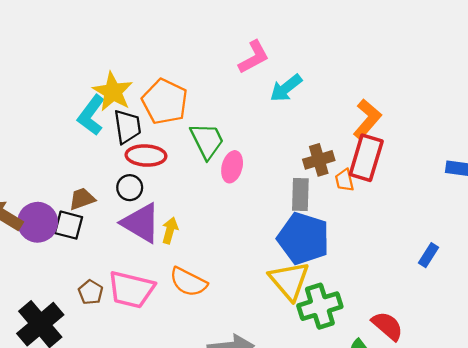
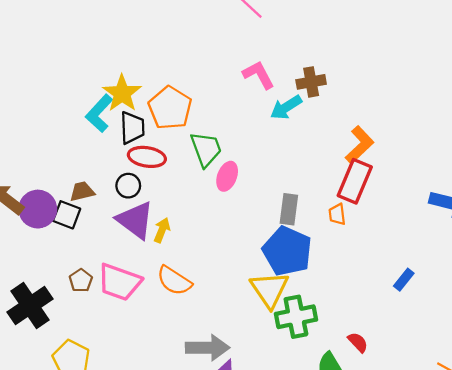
pink L-shape: (254, 57) -> (259, 75), turned -96
brown cross: (319, 160) -> (311, 82), moved
orange trapezoid: (344, 180) -> (337, 214), moved
red semicircle: (387, 326) -> (358, 342), size x0.7

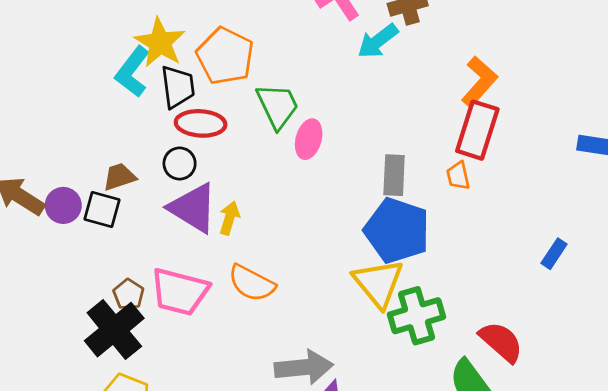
purple circle: (38, 209) -> (63, 205), size x0.7
black cross: (30, 306) -> (114, 330), moved
red semicircle: (358, 342) -> (501, 342), size x1.6

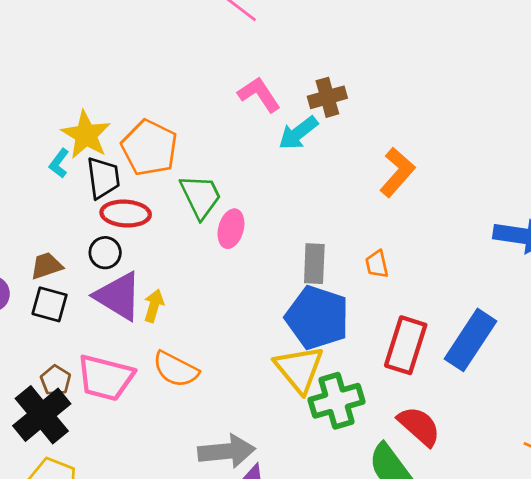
cyan L-shape: (132, 72) -> (59, 163), size x0.6
red rectangle: (477, 130) -> (406, 345), moved
black square: (102, 209) -> (50, 304), moved
blue rectangle: (554, 254) -> (471, 340), size x2.0

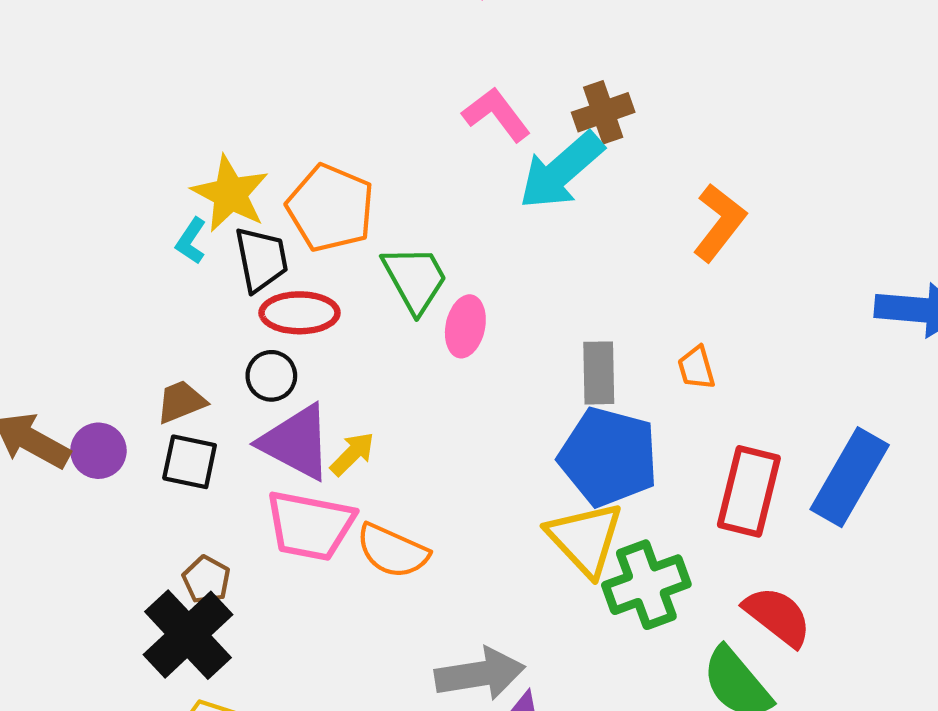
cyan arrow: (298, 133) -> (561, 171), size x1.4
yellow arrow: (154, 306) -> (352, 454), turned 32
pink trapezoid: (105, 378) -> (310, 525), moved

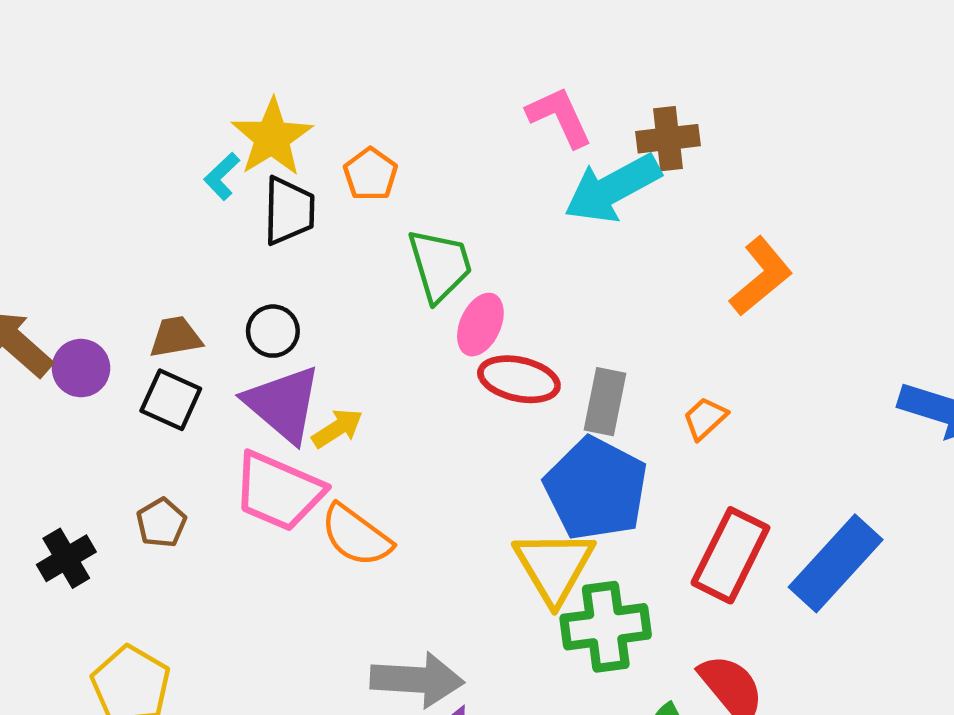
orange pentagon: (330, 208) -> (370, 174), size x0.6
red ellipse: (300, 313) -> (519, 379), moved
orange trapezoid: (696, 368) -> (705, 418), turned 51
black cross: (188, 635) -> (66, 558), moved, size x0.6

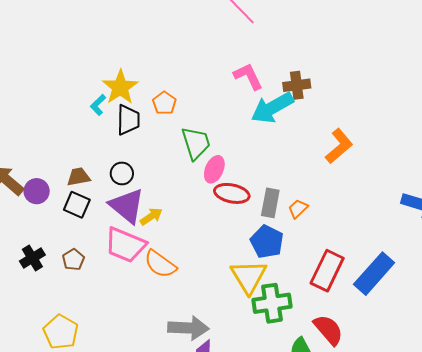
orange trapezoid: (705, 418) -> (298, 209), moved
blue pentagon: (596, 489) -> (267, 242), size x0.7
black cross: (66, 558) -> (32, 258), moved

